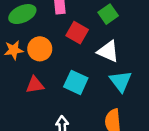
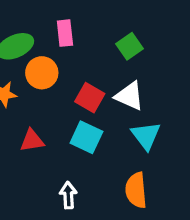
red square: (77, 33) -> (90, 98), moved
orange circle: (40, 49) -> (42, 73), moved

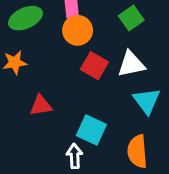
orange circle: (42, 73) -> (78, 30), moved
white triangle: (129, 96) -> (131, 64), turned -36
cyan square: (86, 137) -> (91, 130), moved

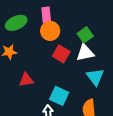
green square: (131, 18) -> (85, 35), moved

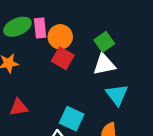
pink rectangle: (46, 15) -> (40, 28), moved
red square: (61, 54) -> (63, 58), moved
red triangle: (26, 80) -> (19, 107), moved

